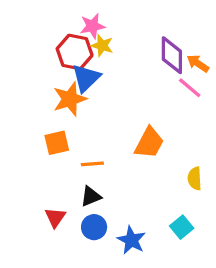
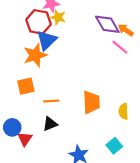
purple diamond: (172, 55) -> (107, 24), turned -30
orange trapezoid: (149, 143) -> (91, 102), moved, turned -30
blue circle: (94, 227) -> (12, 127), moved

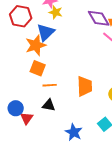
red hexagon: (39, 22) -> (21, 16), moved
orange square: (26, 86) -> (38, 68), moved, turned 35
black triangle: (50, 124) -> (49, 105), turned 32

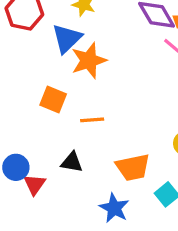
orange star: (36, 45) -> (89, 61), moved
orange line: (50, 85) -> (92, 120), moved
orange trapezoid: (85, 86) -> (133, 167), moved, turned 80

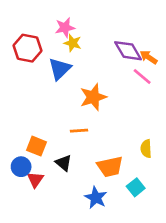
orange star: (89, 61) -> (93, 97), moved
orange square: (53, 100) -> (37, 146), moved
black triangle: (72, 162) -> (64, 163), turned 30

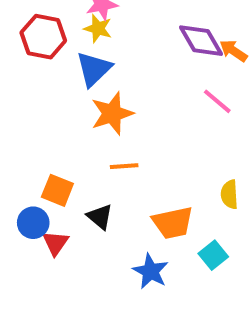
yellow star: (73, 43) -> (98, 28), moved
pink line: (142, 76) -> (217, 101), moved
orange star: (93, 97) -> (112, 113), moved

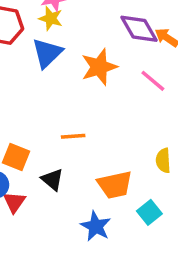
orange star: (112, 113) -> (99, 67), moved

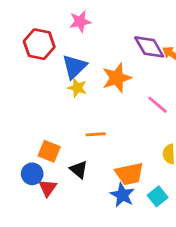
yellow star: (51, 18) -> (77, 88), moved
pink line: (153, 81) -> (158, 105), moved
blue star: (96, 226) -> (122, 195), moved

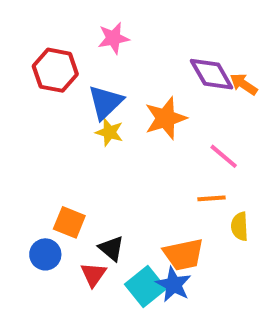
orange line: (96, 134) -> (212, 198), moved
red triangle: (48, 188) -> (93, 274), moved
cyan square: (158, 196) -> (145, 286), moved, size x1.4

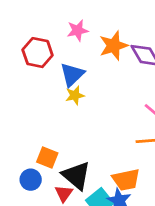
orange star: (165, 118) -> (114, 46), moved
yellow star: (109, 132) -> (75, 95), turned -30
black triangle: (111, 248) -> (76, 176), size x1.6

